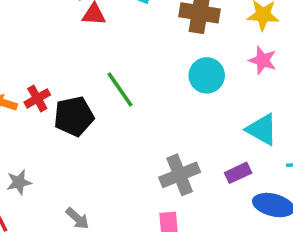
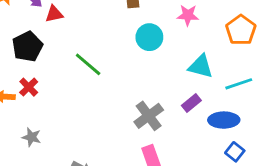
black pentagon: (74, 116) -> (27, 47), moved
gray star: (19, 182) -> (32, 137), moved, turned -30

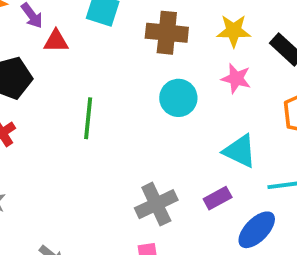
green line: (88, 64) -> (88, 118), turned 44
blue ellipse: (224, 120) -> (257, 230), turned -56

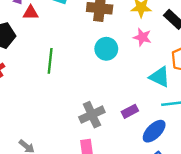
cyan triangle: (240, 151) -> (160, 77), moved

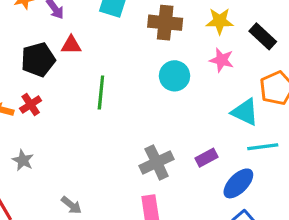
red triangle: (31, 13) -> (71, 45), moved

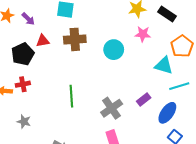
brown cross: (165, 23) -> (75, 39), moved
green line: (101, 92) -> (71, 96), moved
red cross: (31, 105) -> (23, 84), turned 32

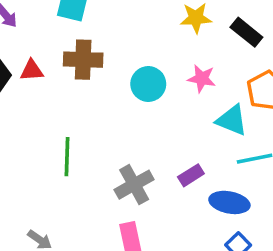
pink star: (143, 34) -> (202, 78), moved
red triangle: (43, 41) -> (32, 70), moved
blue ellipse: (167, 113) -> (229, 202), turned 60

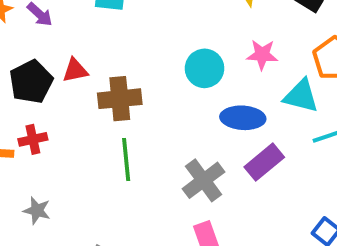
brown cross: (83, 60) -> (120, 99), moved
purple rectangle: (191, 175) -> (264, 162), size x1.4
blue ellipse: (229, 202) -> (243, 118), moved

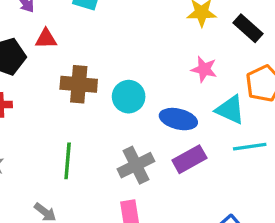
cyan circle: (205, 68) -> (129, 97), moved
red triangle: (75, 70) -> (46, 39), moved
green line: (126, 160) -> (68, 161), moved

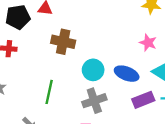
cyan circle: (129, 97) -> (93, 70), moved
purple rectangle: (189, 159) -> (143, 100), moved

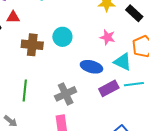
cyan circle: (93, 70) -> (62, 37), moved

